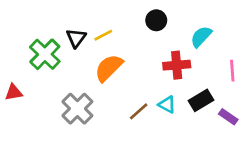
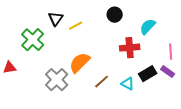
black triangle: (76, 38) -> (56, 19), moved
orange semicircle: (109, 68) -> (80, 63), moved
cyan triangle: (167, 105) -> (128, 84), moved
purple rectangle: (228, 117) -> (168, 72), moved

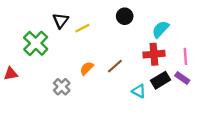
red cross: (130, 48) -> (154, 54), moved
orange semicircle: (80, 63) -> (87, 68), size x0.6
gray cross: (57, 80) -> (62, 87), size x0.7
brown line: (102, 82) -> (115, 66), moved

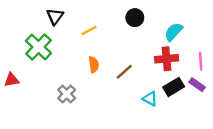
black triangle: (61, 21) -> (55, 16), moved
orange semicircle: (87, 68) -> (94, 65), moved, turned 128

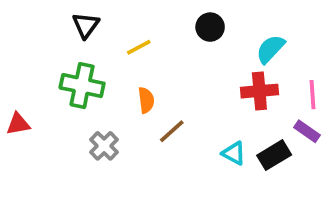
green cross: (38, 47) -> (82, 86), moved, turned -32
brown line: (124, 72) -> (172, 131), moved
black rectangle: (174, 87) -> (274, 155), moved

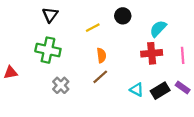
yellow line: (139, 47) -> (93, 28), moved
orange semicircle: (146, 100) -> (101, 55), moved
purple rectangle: (307, 131) -> (183, 87), moved

